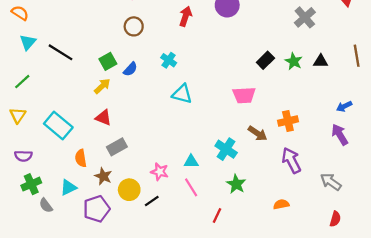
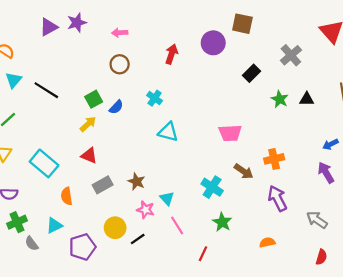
black rectangle: (265, 60) -> (252, 73), moved
cyan triangle: (191, 162) -> (167, 198), moved, turned 49
brown star: (103, 176) -> (137, 182), moved

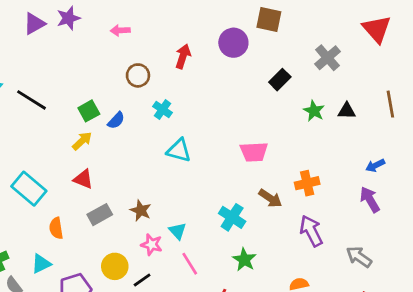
brown circle: (120, 64) -> (138, 75), moved

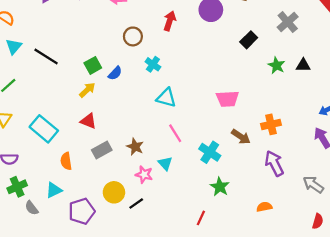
pink line: (190, 264) -> (175, 133), moved

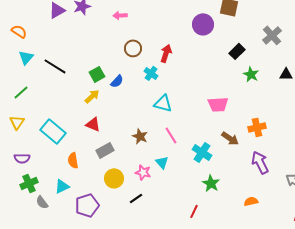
red arrow: (170, 21) -> (166, 53), moved
green star: (277, 65) -> (251, 74), moved
brown star: (135, 147) -> (140, 136), moved
yellow circle: (114, 192) -> (114, 178), moved

